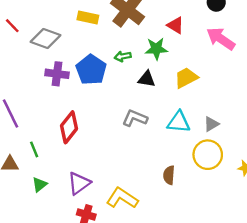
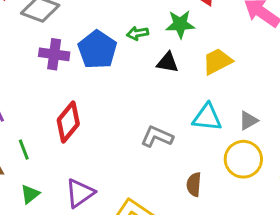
gray L-shape: (135, 118) -> (157, 137), moved

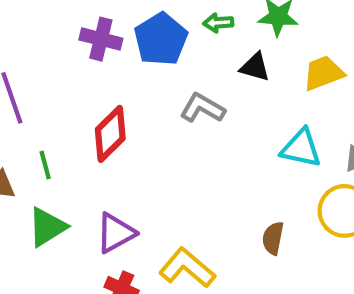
gray L-shape: (157, 137) -> (202, 108), moved
green triangle: (30, 194) -> (47, 227), size x1.5

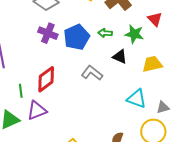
green line: (45, 165) -> (21, 91), moved
purple triangle: (116, 233) -> (37, 110), moved

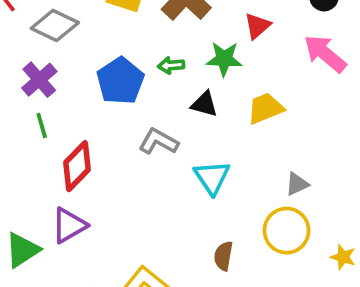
red triangle: (155, 19) -> (257, 26), turned 42
purple cross: (48, 33) -> (39, 80), moved, turned 36
green line: (21, 91) -> (42, 126), moved
cyan triangle: (137, 99) -> (212, 177), moved, turned 45

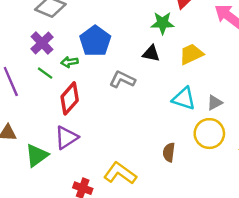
green arrow: (171, 65) -> (69, 62), moved
green line: (42, 126) -> (45, 73), turned -35
cyan triangle: (212, 177) -> (184, 99), moved, turned -35

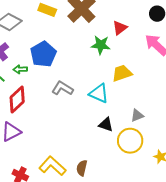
black triangle: (151, 53) -> (106, 125), moved
cyan triangle: (184, 99) -> (99, 93), moved
brown semicircle: (169, 152) -> (82, 168), moved

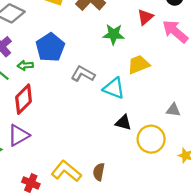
red triangle: (120, 28) -> (145, 17), moved
gray L-shape: (62, 88) -> (83, 74), moved
gray triangle: (137, 115) -> (173, 110), moved, turned 32

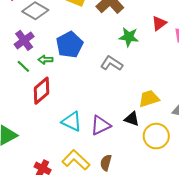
yellow trapezoid: (139, 65) -> (149, 99), moved
gray L-shape: (83, 74) -> (112, 63), moved
cyan triangle: (114, 88) -> (72, 121), moved
purple triangle: (19, 135) -> (101, 125), moved

